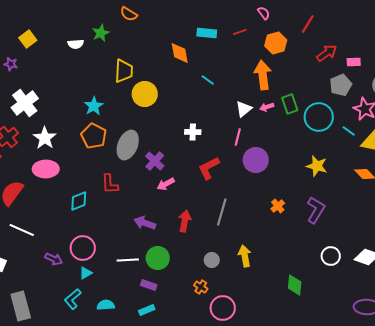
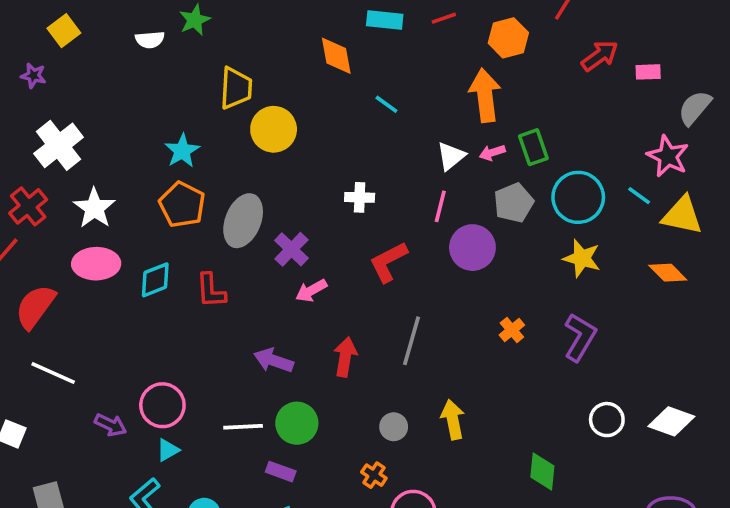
gray pentagon: (341, 85) -> (514, 203), moved
cyan circle: (319, 117) -> (578, 197), moved
cyan diamond: (79, 201) -> (155, 280), moved

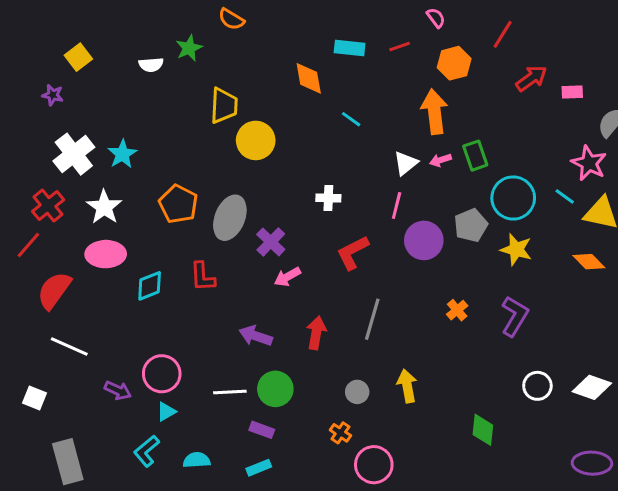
cyan star: (182, 151) -> (122, 154), moved
gray pentagon: (514, 203) -> (471, 225), moved
cyan diamond: (155, 280) -> (150, 286), moved

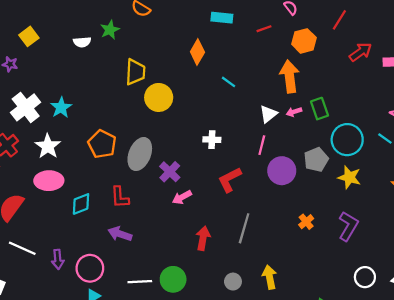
cyan rectangle: (350, 48) -> (222, 18), moved
orange diamond: (309, 78) -> (197, 52), turned 40
purple arrow: (256, 336) -> (120, 234), moved
purple arrow: (118, 390) -> (58, 259), moved, turned 60

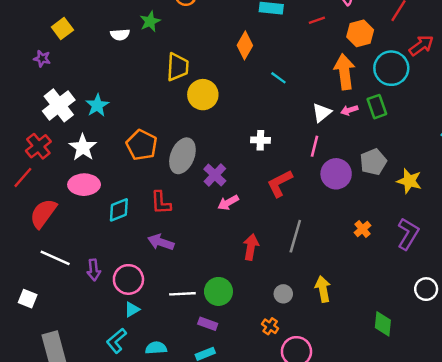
cyan circle: (347, 140) -> (391, 68), moved

